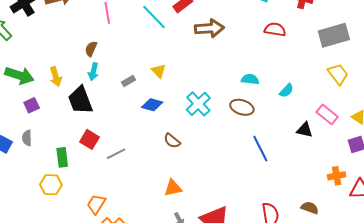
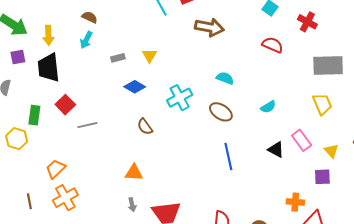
brown semicircle: (91, 49) -> (90, 17), turned 77
cyan semicircle: (250, 79) -> (225, 78), moved
black trapezoid: (80, 100) -> (49, 68), moved

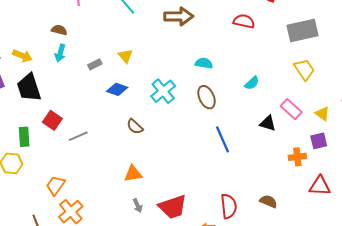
yellow arrow: (48, 35) -> (22, 56), turned -54
brown ellipse: (221, 112) -> (207, 97), turned 45
orange cross: (295, 202) -> (297, 157), moved

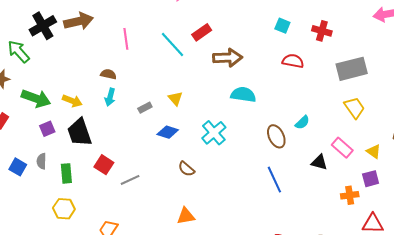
cyan semicircle: (204, 63) -> (243, 95), moved, size x1.4
brown ellipse: (207, 97) -> (276, 136), moved
green rectangle: (24, 137) -> (66, 173), moved

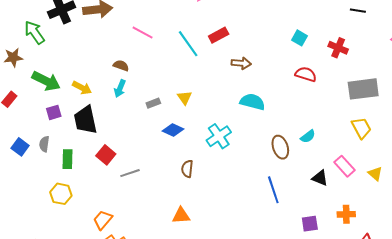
pink line: (126, 39) -> (143, 33), turned -60
brown arrow: (228, 58) -> (241, 63), size x0.7
brown semicircle: (186, 169) -> (187, 169), turned 48
purple square: (371, 179) -> (310, 224), moved

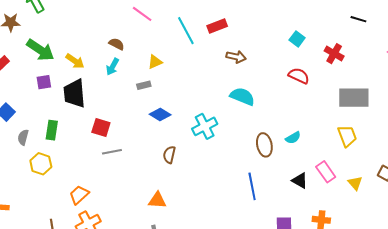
yellow triangle: (185, 98) -> (155, 62), moved, turned 35
gray semicircle: (44, 144) -> (23, 137), moved
red square: (106, 155) -> (101, 128), moved, turned -30

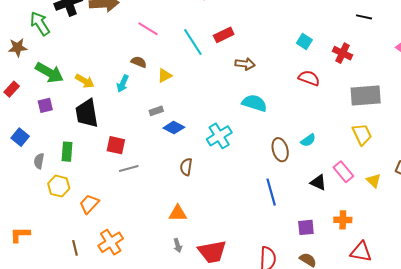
brown semicircle: (117, 44) -> (139, 62), moved
purple square: (44, 82) -> (45, 105), moved
gray rectangle: (144, 85) -> (156, 111), moved
orange trapezoid: (79, 195) -> (89, 204), moved

